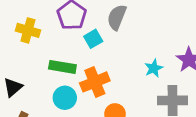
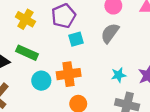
gray semicircle: (117, 17) -> (110, 33), moved
green rectangle: (62, 67) -> (27, 53), moved

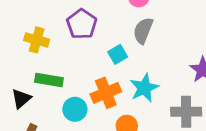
cyan square: (76, 39) -> (118, 54), moved
cyan star: (119, 75) -> (144, 88), moved, size x1.5

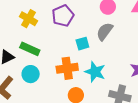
cyan star: (144, 88) -> (95, 72), turned 30
cyan circle: (75, 109) -> (31, 74), moved

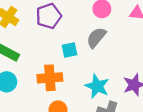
cyan star: (95, 72) -> (97, 86), moved

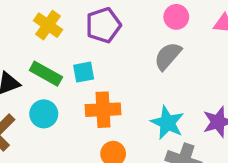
cyan square: (70, 50) -> (84, 72), moved

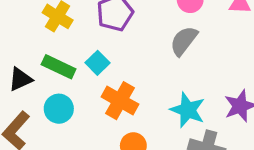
cyan square: (84, 72) -> (98, 63), turned -30
orange cross: (103, 110) -> (120, 101), turned 36

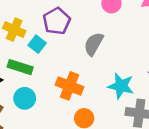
gray semicircle: (184, 41) -> (94, 44), moved
cyan square: (98, 63) -> (37, 44), moved

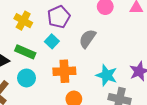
cyan square: (37, 44) -> (52, 41), moved
orange cross: (70, 86) -> (64, 71), turned -30

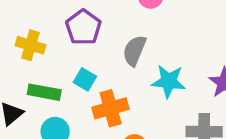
cyan square: (52, 41) -> (85, 79), moved
cyan star: (107, 75) -> (169, 81), moved

